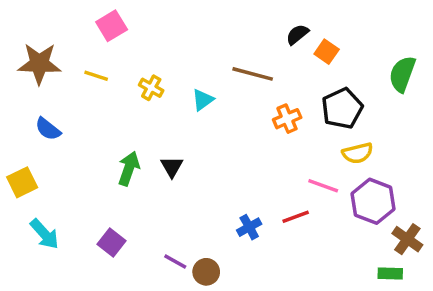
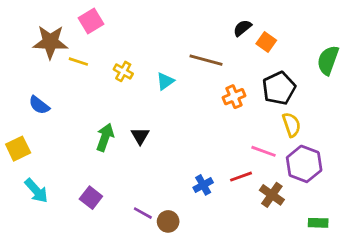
brown star: (39, 64) -> (50, 42), moved
yellow semicircle: (358, 153) -> (291, 125), turned -95
brown cross: (407, 239) -> (272, 195), moved

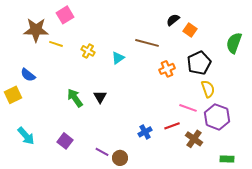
green arrow: (105, 137) -> (75, 98), turned -54
yellow square: (18, 149) -> (13, 95), moved

